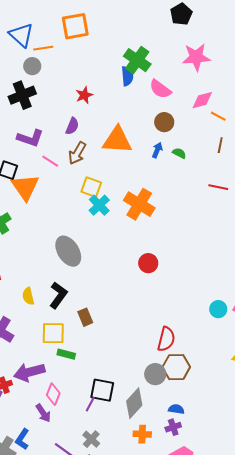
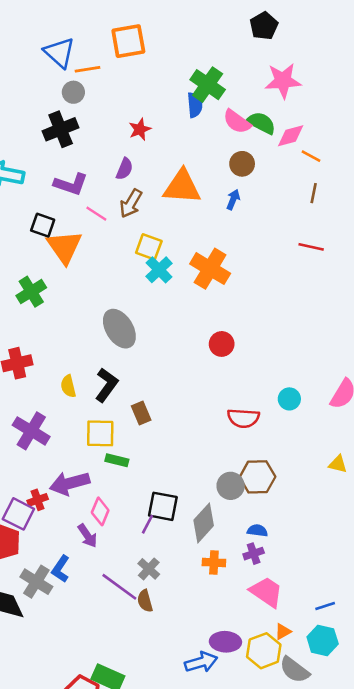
green semicircle: (179, 153) -> (261, 123), moved, size x1.6
cyan circle: (218, 309) -> (289, 399), moved
red semicircle: (166, 339) -> (243, 418), moved, turned 80

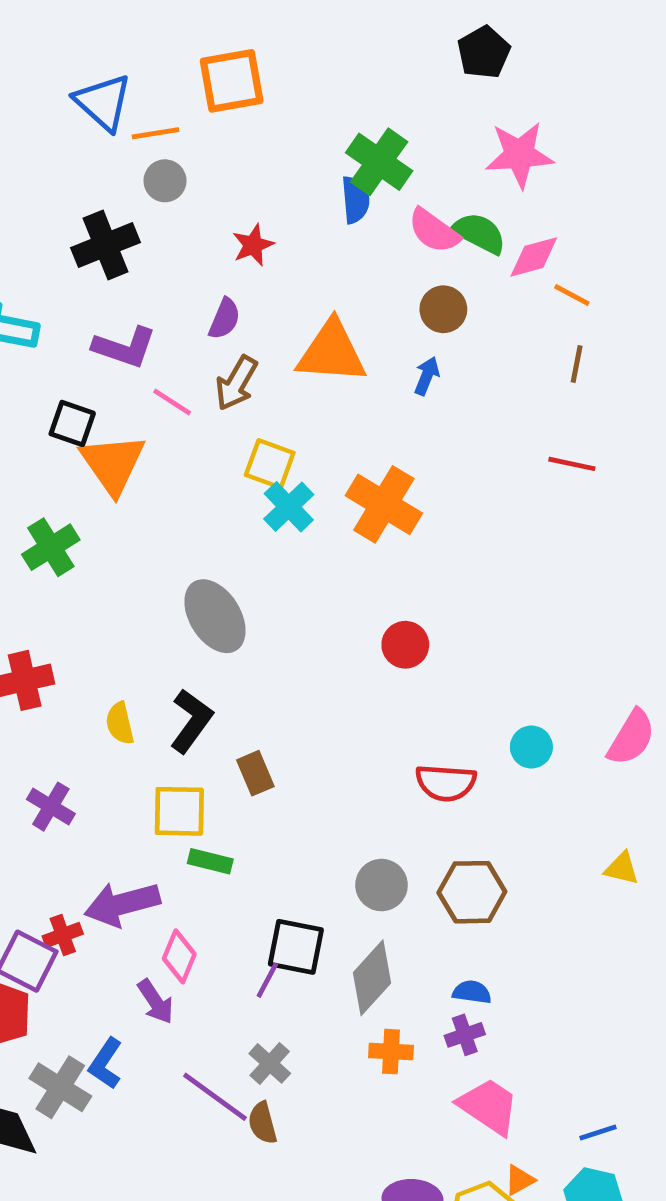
gray circle: (73, 92) -> (165, 181), moved
purple cross: (31, 431) -> (51, 807), size x0.7
gray circle: (231, 486) -> (382, 885), moved

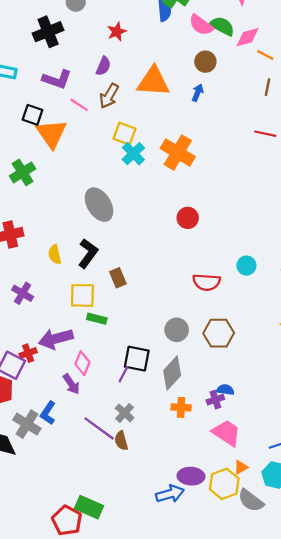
blue semicircle: (472, 992) -> (225, 390), moved

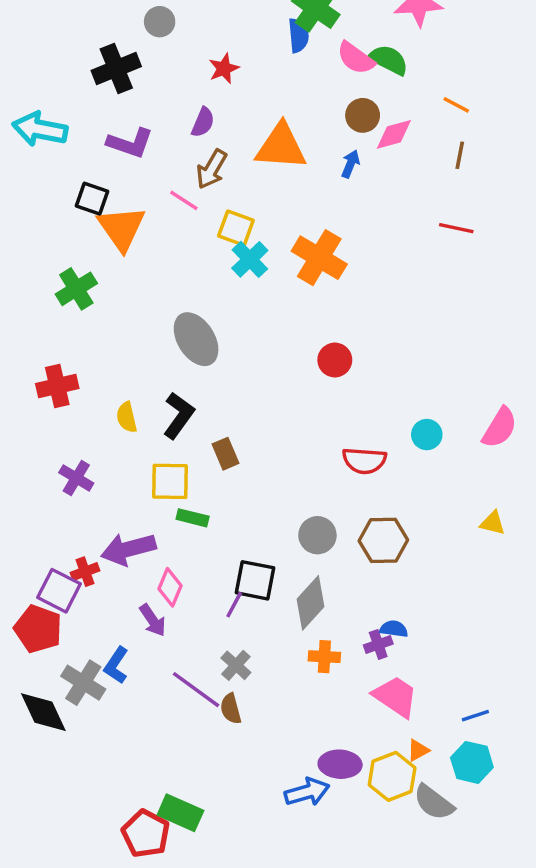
pink diamond: (248, 37) -> (394, 134), moved
pink line: (79, 105) -> (184, 200), moved

